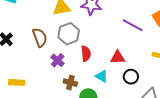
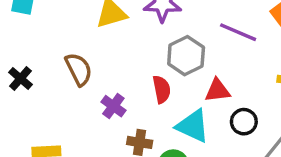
gray hexagon: (69, 34) -> (186, 56), moved
cyan triangle: (102, 76) -> (193, 126), size x1.5

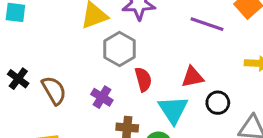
gray hexagon: (186, 56) -> (120, 49), moved
brown semicircle: (79, 69) -> (54, 90), moved
cyan triangle: (193, 126) -> (173, 110), turned 36

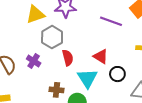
red triangle: (193, 77) -> (101, 57), turned 42
purple cross: (102, 97) -> (34, 61), moved

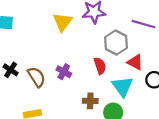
yellow triangle: (35, 14) -> (63, 22), turned -30
gray hexagon: (52, 37) -> (116, 43), moved

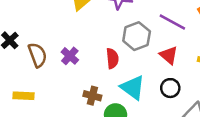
red triangle: (135, 62) -> (169, 55), moved
cyan triangle: (122, 86) -> (133, 88), turned -30

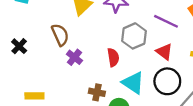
brown semicircle: (37, 55) -> (60, 35), moved
black circle: (170, 88) -> (167, 81), size x1.5

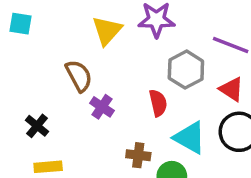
black cross: (19, 46) -> (37, 126), moved

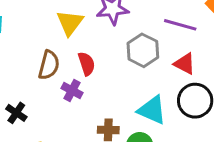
brown semicircle: (79, 76) -> (49, 65), turned 48
red semicircle: (158, 103) -> (87, 64), moved

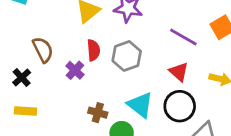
gray hexagon: (143, 50) -> (127, 56), moved
brown semicircle: (49, 65) -> (43, 50), moved, turned -55

